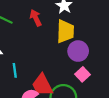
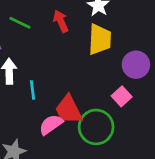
purple circle: (78, 51) -> (136, 65), moved

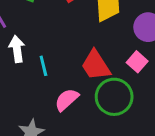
red trapezoid: (69, 110) -> (96, 65), moved

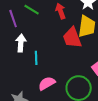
red trapezoid: (96, 65) -> (72, 38), moved

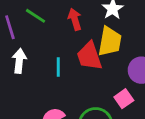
cyan line: (36, 58) -> (58, 67), moved

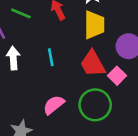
red trapezoid: (89, 56) -> (93, 64), moved

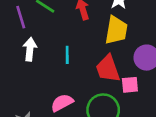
pink square: (117, 76) -> (130, 85), turned 30

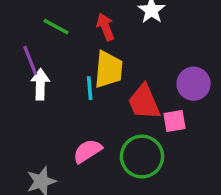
purple line: (21, 17) -> (30, 60), moved
yellow trapezoid: (116, 30) -> (108, 69), moved

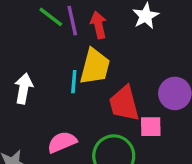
purple line: (30, 60) -> (72, 21), moved
white arrow: (40, 84) -> (24, 88), moved

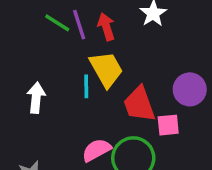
yellow trapezoid: (95, 67) -> (106, 69), turned -39
pink semicircle: (62, 142) -> (97, 150), moved

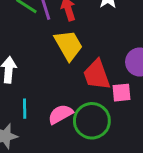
cyan line: (86, 86) -> (25, 109), moved

